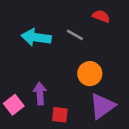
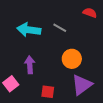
red semicircle: (101, 16) -> (90, 13), moved
purple arrow: (40, 94) -> (30, 65), moved

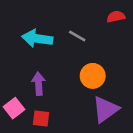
red semicircle: (90, 13) -> (116, 17), turned -32
red square: (48, 92) -> (41, 118), moved

